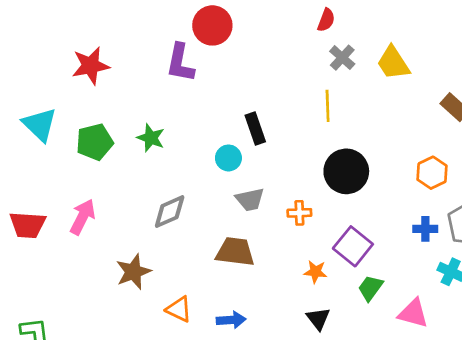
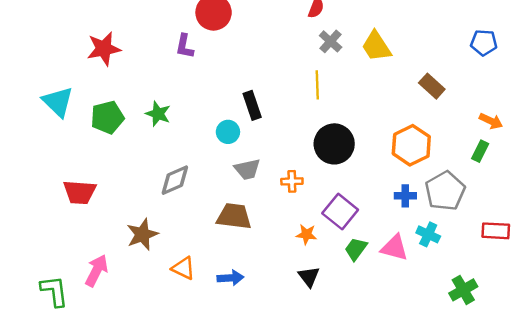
purple L-shape: (180, 63) -> (185, 46), size x0.7
orange hexagon: (432, 173) -> (411, 145), size x1.4
pink arrow: (83, 217) -> (97, 271), moved
red trapezoid: (28, 225) -> (80, 192), moved
pink triangle: (413, 313) -> (394, 248), moved

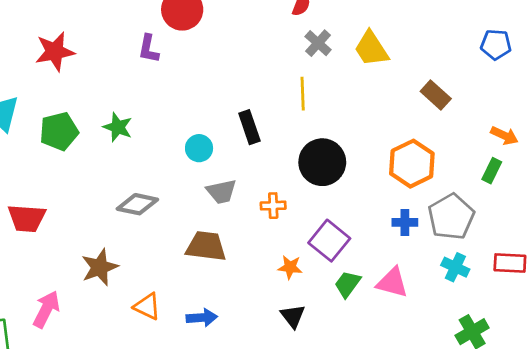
black rectangle: (252, 105) -> (249, 127), moved
gray diamond: (175, 180) -> (137, 204), turned 36
cyan cross: (428, 234) -> (455, 267), moved

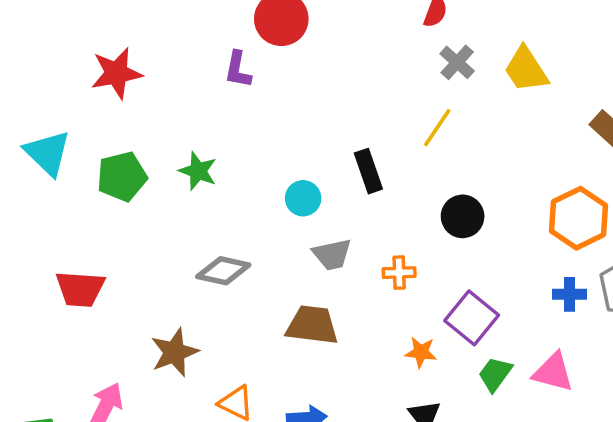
yellow line: (303, 94) -> (437, 128), turned 36
black circle: (322, 162) -> (463, 216), size x0.7

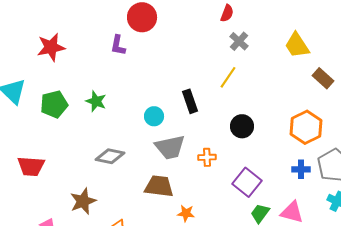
yellow trapezoid: (526, 70) -> (297, 45), moved
gray trapezoid: (332, 254) -> (170, 147), size x1.4
orange star: (421, 352) -> (186, 213), moved

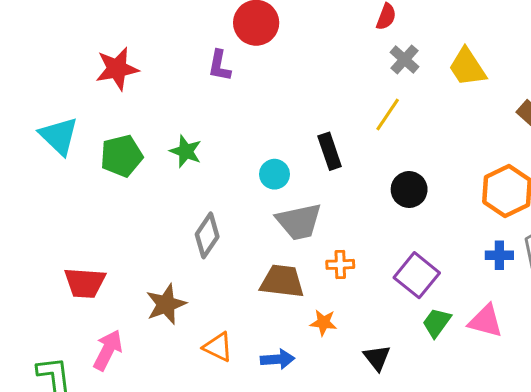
yellow trapezoid: (297, 45) -> (467, 67), moved
gray diamond: (110, 156) -> (207, 235), turned -68
orange cross: (207, 157) -> (340, 264), moved
red trapezoid: (31, 166) -> (85, 283), moved

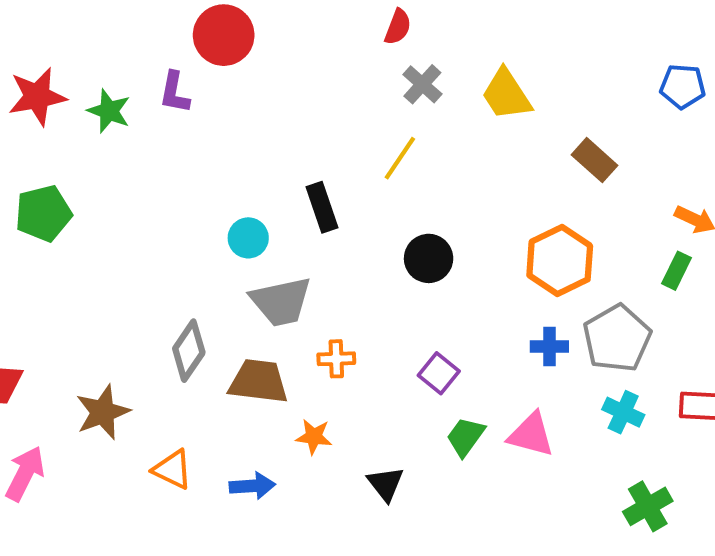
green star: (186, 151) -> (109, 111), moved
gray diamond: (207, 235) -> (189, 351), moved
purple square: (417, 275) -> (439, 373), size x0.7

